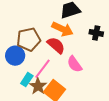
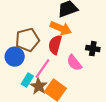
black cross: (96, 33) -> (93, 49), moved
red semicircle: (56, 45) -> (55, 45), turned -114

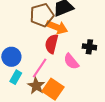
brown pentagon: (27, 40) -> (42, 15), moved
cyan rectangle: (27, 80) -> (16, 77), moved

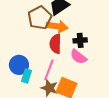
black cross: (89, 47) -> (80, 40), moved
cyan rectangle: (16, 77) -> (27, 76), moved

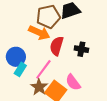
orange arrow: (57, 26) -> (39, 33), moved
pink semicircle: (78, 57) -> (73, 82), moved

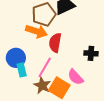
black cross: (81, 49) -> (91, 53), moved
cyan rectangle: (20, 69) -> (22, 70), turned -40

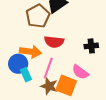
orange arrow: (36, 31) -> (30, 52), moved
red semicircle: (55, 43) -> (54, 42), turned -84

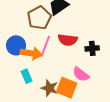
red semicircle: (54, 42) -> (68, 40), moved
blue circle: (18, 64) -> (16, 45), moved
pink line: (48, 68) -> (45, 46), moved

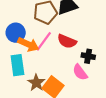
pink semicircle: (81, 74) -> (80, 72), moved
cyan rectangle: (27, 76) -> (17, 65), size x1.5

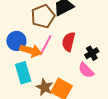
red semicircle: (67, 41) -> (69, 42), turned 90
black cross: (88, 56) -> (92, 53), turned -32

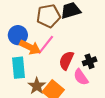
red semicircle: (69, 42) -> (66, 60), moved

